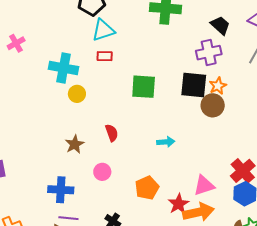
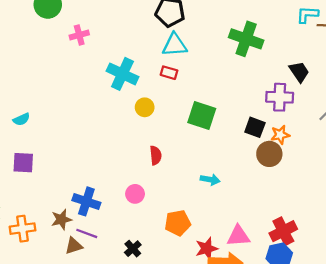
black square: (194, 85) -> (255, 127), size x0.7
yellow circle: (77, 94) -> (145, 107), moved
brown star: (75, 144) -> (61, 219), moved

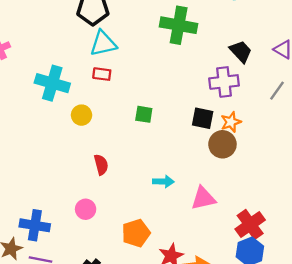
green square: (202, 115) -> (144, 114), size x0.6
pink triangle: (238, 236) -> (203, 198), moved

